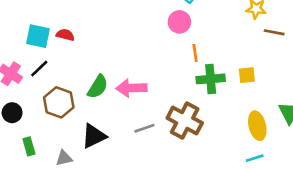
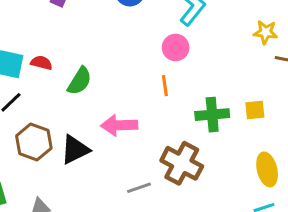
orange line: (195, 53) -> (165, 86), moved
green semicircle: (98, 87) -> (80, 81), moved
gray line: (144, 128) -> (139, 188), moved
black triangle: (94, 136) -> (75, 150), moved

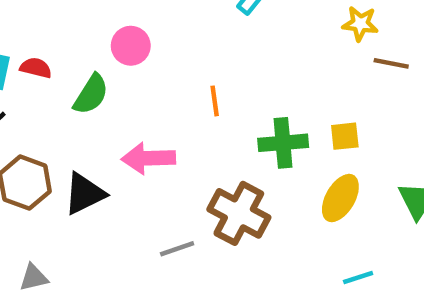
pink circle: (176, 47) -> (131, 46), moved
yellow ellipse: (267, 169) -> (340, 198), moved, turned 44

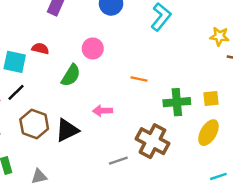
red semicircle: (36, 68) -> (40, 49), moved
orange line: (215, 101) -> (139, 79), turned -70
pink arrow: (148, 158) -> (102, 111), size x0.7

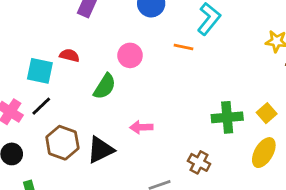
orange line: (139, 79) -> (184, 47), moved
yellow square: (211, 98) -> (267, 113), turned -35
brown cross: (152, 141) -> (199, 162), size x0.6

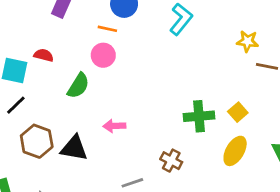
orange line: (184, 47) -> (107, 29), moved
black triangle: (100, 150) -> (74, 148), turned 36

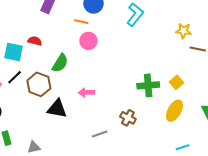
pink circle: (103, 55) -> (88, 41), moved
brown hexagon: (37, 141) -> (39, 84), moved

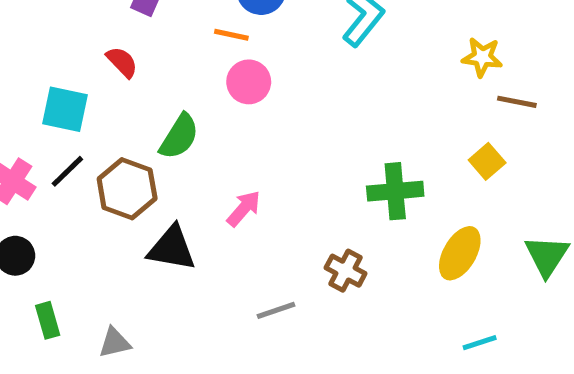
red semicircle: (35, 41) -> (122, 62), moved, turned 32
yellow square: (176, 82) -> (487, 161), moved
pink arrow: (86, 93) -> (244, 209), turned 133

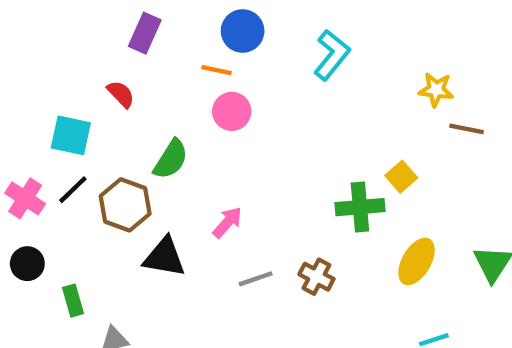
yellow square: (487, 161) -> (401, 177), moved
gray line: (276, 310) -> (256, 279), moved
green rectangle: (48, 320) -> (73, 301), moved

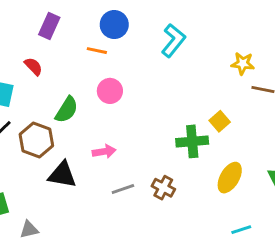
pink circle: (232, 111) -> (110, 91), moved
pink arrow: (227, 222) -> (104, 152), turned 40

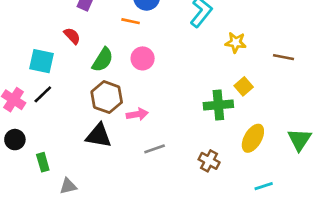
yellow star: (243, 64) -> (236, 42), moved
green semicircle: (67, 110) -> (103, 60), moved
brown hexagon: (36, 140) -> (107, 97), moved
brown cross: (163, 188) -> (209, 161), moved

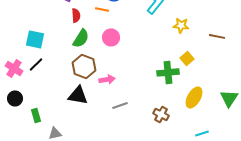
red semicircle: (72, 36) -> (76, 15), moved, turned 40

